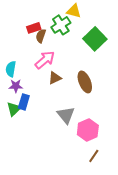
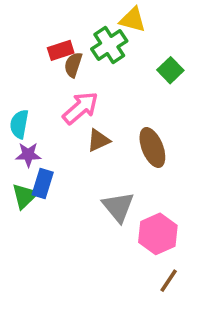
green square: (95, 39) -> (170, 70), size x0.6

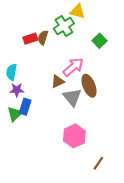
red rectangle: (61, 50) -> (30, 39), moved
pink arrow: (80, 108) -> (73, 67), moved
gray triangle: (118, 207) -> (72, 97), moved
pink hexagon: (158, 234) -> (74, 136), moved

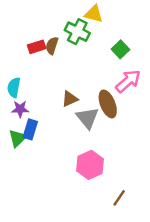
green cross: (64, 26) -> (77, 32), turned -30
pink arrow: (73, 67) -> (128, 81), moved

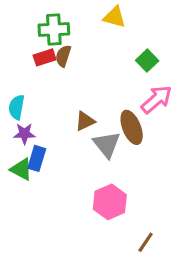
green cross: (77, 32) -> (54, 30), moved, turned -30
green triangle: (18, 138) -> (21, 169), turned -48

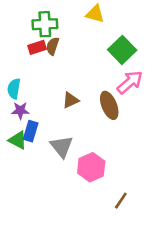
green square: (147, 61) -> (122, 50), size x1.5
gray triangle: (107, 144) -> (62, 147), moved

